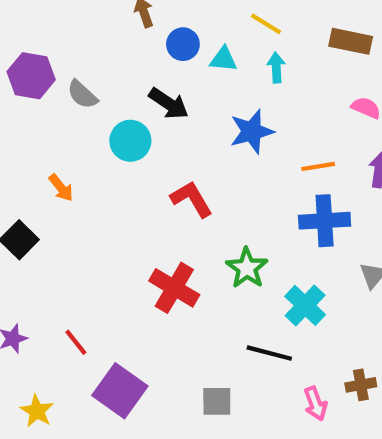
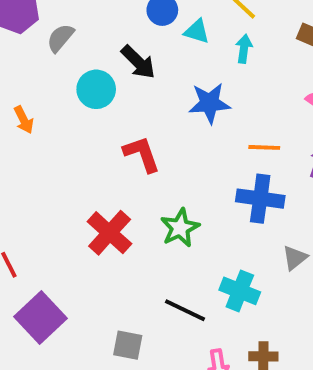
gray semicircle: (82, 95) -> (60, 38), turned 76
cyan cross: (305, 305) -> (240, 291), moved, turned -33

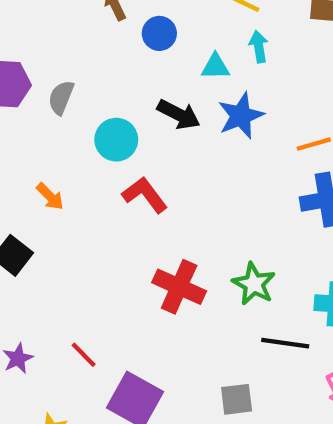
cyan triangle: (197, 31) -> (215, 67), moved
black arrow: (138, 62) -> (179, 114), moved
red L-shape: (142, 154) -> (145, 195), moved
green star: (180, 228) -> (254, 284), moved

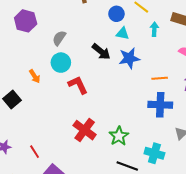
blue circle: (159, 33) -> (116, 14), moved
cyan arrow: (259, 47) -> (154, 29), moved
gray semicircle: (61, 97) -> (59, 38), moved
cyan circle: (116, 140) -> (61, 63), moved

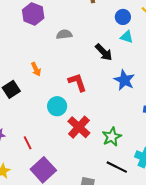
gray semicircle: (59, 38) -> (64, 34), turned 42
blue star: (129, 58) -> (124, 80), moved, turned 30
cyan circle: (61, 63) -> (57, 106), moved

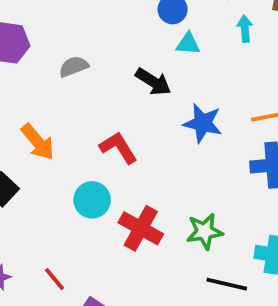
orange arrow: (36, 69) -> (38, 142), size x1.5
green star: (112, 137) -> (205, 231), turned 30

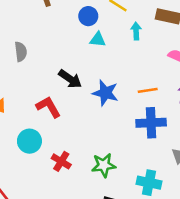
gray semicircle: (74, 67) -> (21, 52), turned 102
black arrow: (153, 82) -> (70, 79), moved
red cross: (141, 228) -> (61, 161), size x0.7

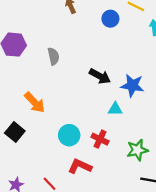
cyan triangle: (98, 40) -> (115, 109), moved
red L-shape: (48, 107) -> (80, 166), moved, turned -30
red cross: (61, 161) -> (100, 139), moved

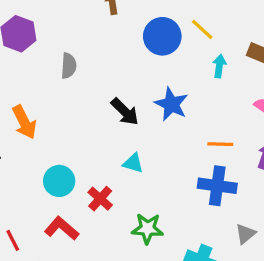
blue circle: (110, 19) -> (162, 36), size x1.5
blue star: (132, 85) -> (171, 104), moved

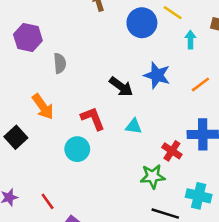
gray semicircle: (69, 66) -> (60, 63), moved
orange line: (220, 144) -> (200, 84), moved, turned -30
red cross: (100, 199) -> (172, 151), moved
red L-shape: (62, 228) -> (93, 118), moved, turned 36

